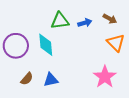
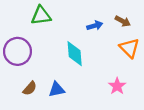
green triangle: (60, 21) -> (41, 16), moved
cyan diamond: (46, 45) -> (75, 54), moved
pink star: (105, 77) -> (117, 86), size x0.7

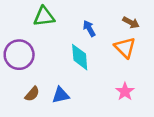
blue arrow: (95, 26) -> (89, 28), moved, turned -104
orange triangle: (129, 48) -> (125, 48), moved

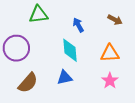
orange triangle: (125, 48) -> (110, 53), moved, turned -48
brown semicircle: (32, 94) -> (28, 83), size x1.5
blue triangle: (61, 95) -> (65, 78), moved

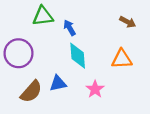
blue arrow: (78, 25) -> (70, 28), moved
blue triangle: (65, 78) -> (58, 83), moved
pink star: (110, 81) -> (95, 89), moved

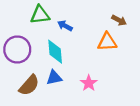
blue arrow: (70, 28) -> (65, 26), turned -32
cyan diamond: (78, 56) -> (55, 52), moved
orange triangle: (122, 59) -> (107, 42), moved

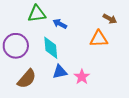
blue triangle: (54, 78) -> (60, 72), moved

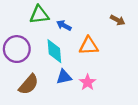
orange triangle: (99, 39) -> (89, 46), moved

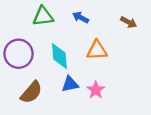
blue arrow: (64, 25) -> (81, 17), moved

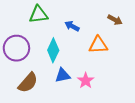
blue arrow: (81, 17) -> (72, 26), moved
orange triangle: (97, 50) -> (98, 45), moved
cyan diamond: (59, 56) -> (53, 50), turned 30

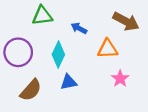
brown arrow: (115, 20) -> (126, 21), size x1.6
pink star: (86, 81) -> (120, 79), moved

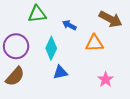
pink star: (120, 79) -> (106, 79), moved
brown semicircle: (31, 90) -> (15, 76), moved

